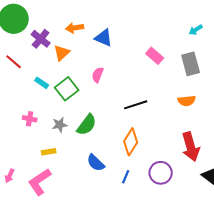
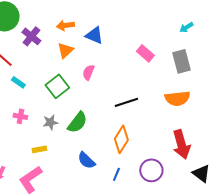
orange triangle: (62, 53) -> (65, 50), moved
cyan rectangle: (42, 83) -> (18, 82), moved
orange semicircle: (187, 101) -> (177, 98), size x1.4

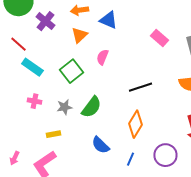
cyan rectangle: (18, 82) -> (32, 67), size x1.5

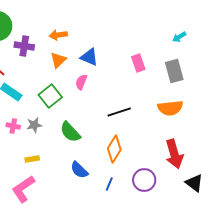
blue triangle: (108, 20) -> (89, 57), moved
purple cross: (45, 21) -> (24, 46), turned -30
pink rectangle: (159, 38) -> (138, 63), turned 30
gray star: (64, 107) -> (34, 125), moved
green semicircle: (91, 107) -> (70, 132), turned 100

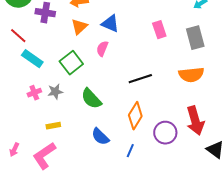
pink cross: (13, 126) -> (34, 93), turned -32
purple circle: (144, 180) -> (165, 133), moved

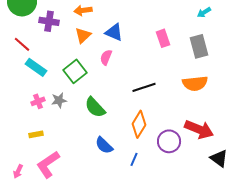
red arrow: (195, 121) -> (199, 129), turned -52
yellow rectangle: (53, 126) -> (36, 134), moved
pink arrow: (14, 150) -> (18, 171), moved

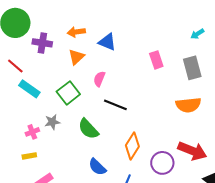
blue triangle: (114, 32) -> (107, 42), moved
black line: (144, 87) -> (115, 105), moved, turned 40
pink cross: (38, 101) -> (32, 132), moved

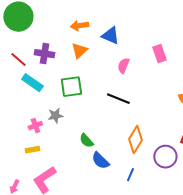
purple cross: (42, 43) -> (44, 54), moved
pink semicircle: (99, 79) -> (123, 66), moved
green square: (68, 93) -> (71, 87), turned 30
green semicircle: (88, 129) -> (86, 141), moved, size x0.7

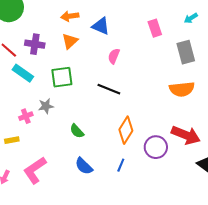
pink rectangle: (159, 54) -> (155, 28), moved
yellow rectangle: (32, 150) -> (12, 140), moved
blue semicircle: (100, 161) -> (84, 166), moved

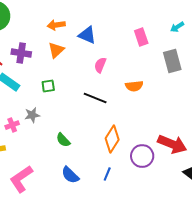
green square: (62, 77) -> (48, 86), size x0.6
orange semicircle: (182, 89) -> (134, 86), moved, size x0.7

